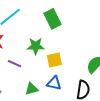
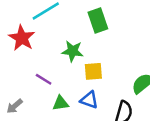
purple line: (15, 64) -> (44, 79), moved

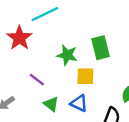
green rectangle: (98, 21) -> (100, 48), moved
green triangle: (61, 103) -> (51, 104), turned 42

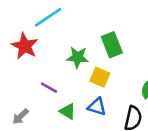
yellow square: (85, 76) -> (100, 77), turned 30

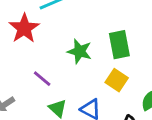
yellow square: (100, 77) -> (117, 80), moved

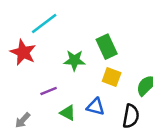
purple line: (42, 79) -> (49, 91), turned -49

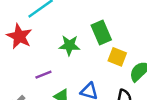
yellow square: (112, 77) -> (117, 57), moved

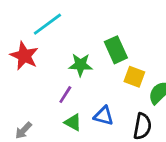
purple line: (43, 75) -> (65, 95), moved, turned -35

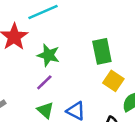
green star: (81, 65) -> (48, 55), moved

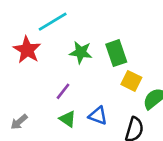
green star: (48, 55) -> (81, 52), moved

